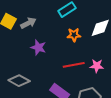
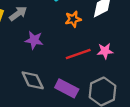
gray diamond: (19, 81) -> (33, 80), moved, turned 45

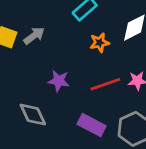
purple star: (34, 40) -> (59, 81), moved
gray diamond: (33, 80) -> (33, 115), moved

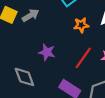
red line: (105, 84) -> (83, 58), turned -40

